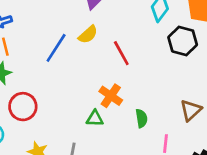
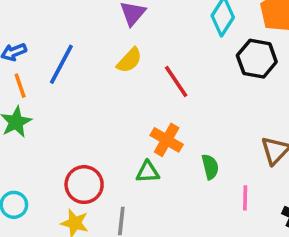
blue line: (56, 48) -> (61, 64), moved
red circle: (23, 107) -> (84, 185), moved

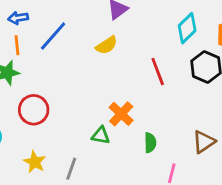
red line: (176, 82) -> (158, 72), moved
red circle: (84, 185) -> (34, 110), moved

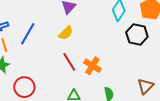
red line: (158, 72) -> (69, 62), moved
orange cross: (121, 114) -> (92, 66), moved

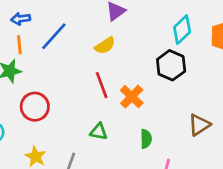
black hexagon: (137, 35) -> (171, 65), moved
brown triangle: (145, 86) -> (199, 125), moved

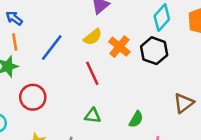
blue arrow: (21, 19) -> (14, 18), turned 49
blue line: (54, 36) -> (52, 47), moved
orange cross: (132, 97) -> (119, 47), moved
green semicircle: (146, 139) -> (136, 119), turned 35

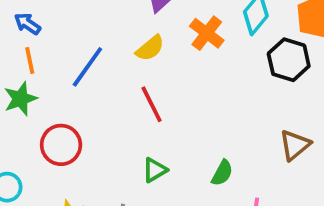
orange cross: (119, 47) -> (207, 33), moved
black hexagon: (154, 51) -> (289, 60), moved
green triangle: (93, 116) -> (155, 170), turned -35

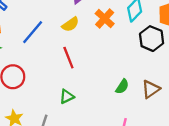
green semicircle: (222, 173) -> (122, 87), moved

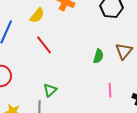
green triangle: (67, 97) -> (50, 90), moved

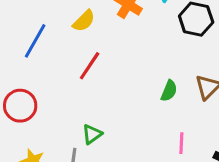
red line: (44, 45) -> (90, 66), turned 66

